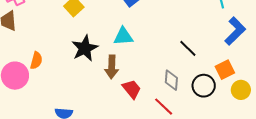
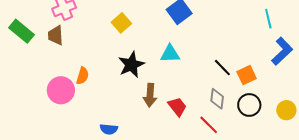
black line: (188, 48) -> (222, 68), moved
brown arrow: (112, 67) -> (150, 95), moved
orange square: (225, 70) -> (247, 75), moved

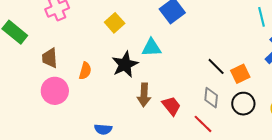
brown trapezoid: (56, 35) -> (50, 58), moved
cyan triangle: (170, 54) -> (151, 48), moved
orange semicircle: (83, 76) -> (85, 71), moved

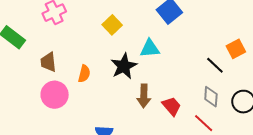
orange square: (240, 74) -> (236, 49), moved

